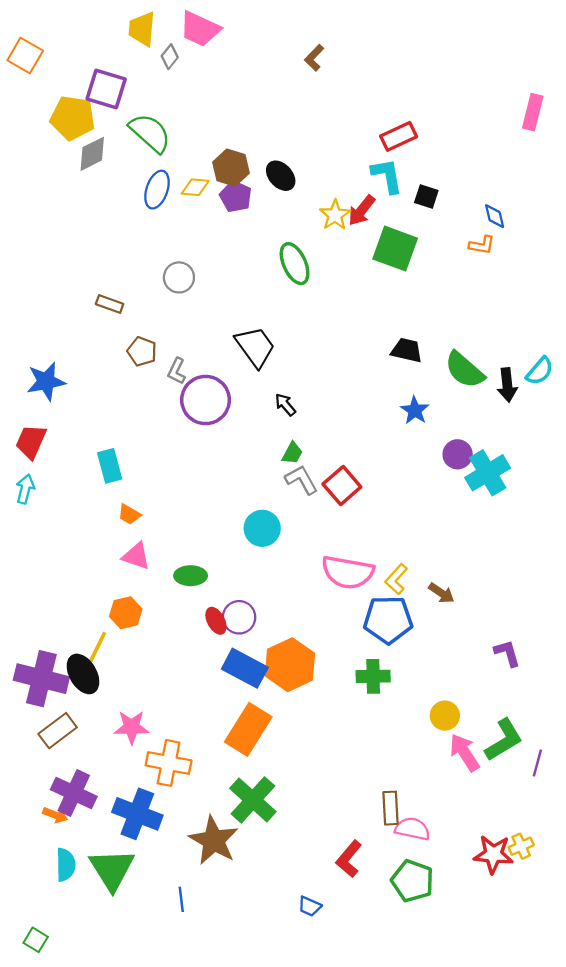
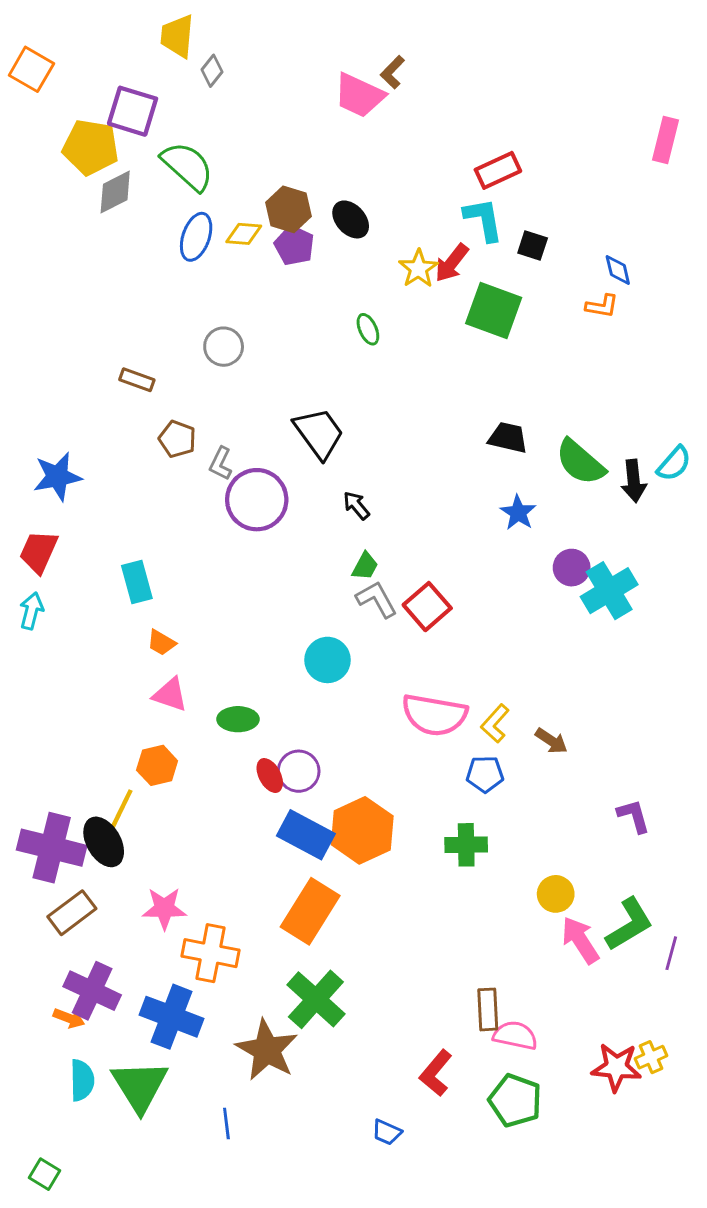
pink trapezoid: (200, 29) -> (359, 95), moved
green ellipse: (295, 264) -> (368, 329), size x0.6
blue pentagon: (388, 620) -> (485, 774), size x0.6

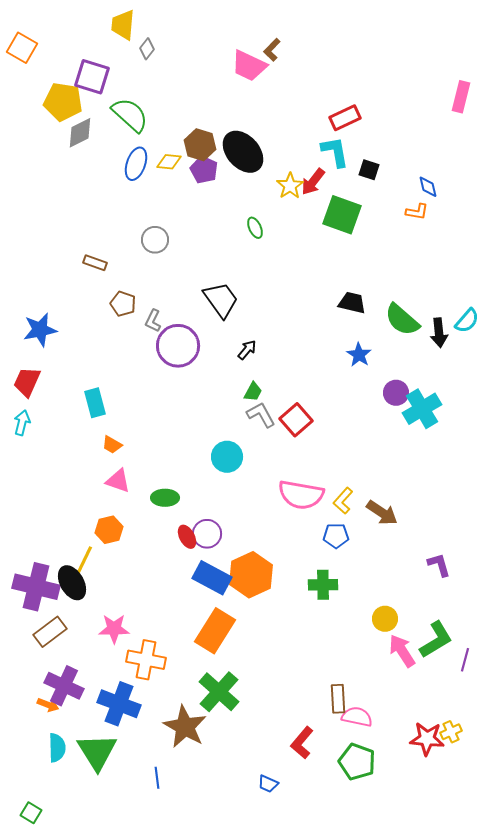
black ellipse: (351, 219) -> (243, 152), size x1.6
black arrow: (356, 505) -> (247, 350), turned 80
brown arrow: (551, 741) -> (382, 513), size x1.4

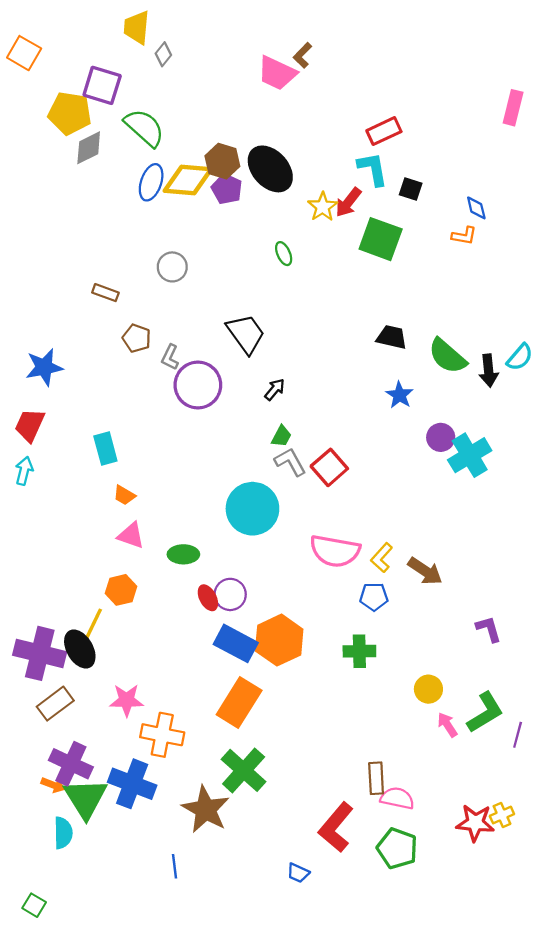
yellow diamond: (169, 162) -> (188, 180), size x1.8
cyan circle: (227, 457) -> (252, 509), size x1.5
pink arrow: (402, 651) -> (447, 725), size x0.7
red L-shape: (302, 743) -> (336, 827), size x1.4
green triangle: (97, 752) -> (85, 798), moved

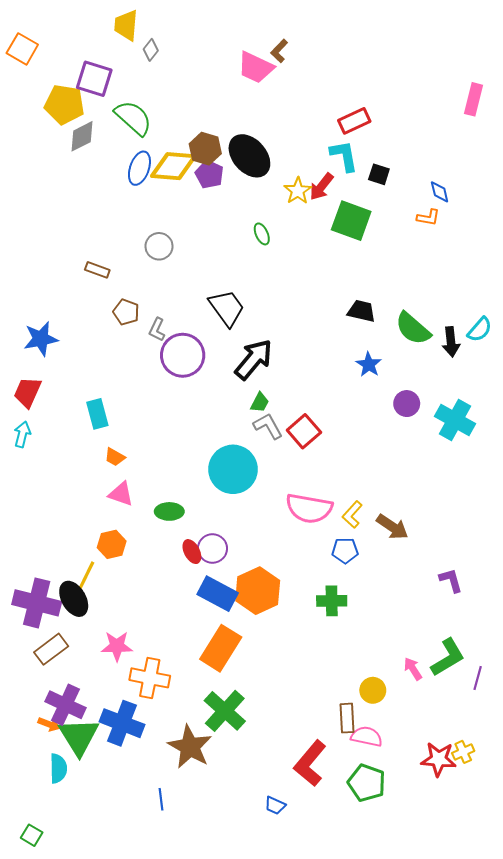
black arrow: (275, 389) -> (254, 359), size x2.0
cyan cross: (470, 455) -> (455, 420), moved, turned -30
yellow circle: (428, 689) -> (373, 690), moved

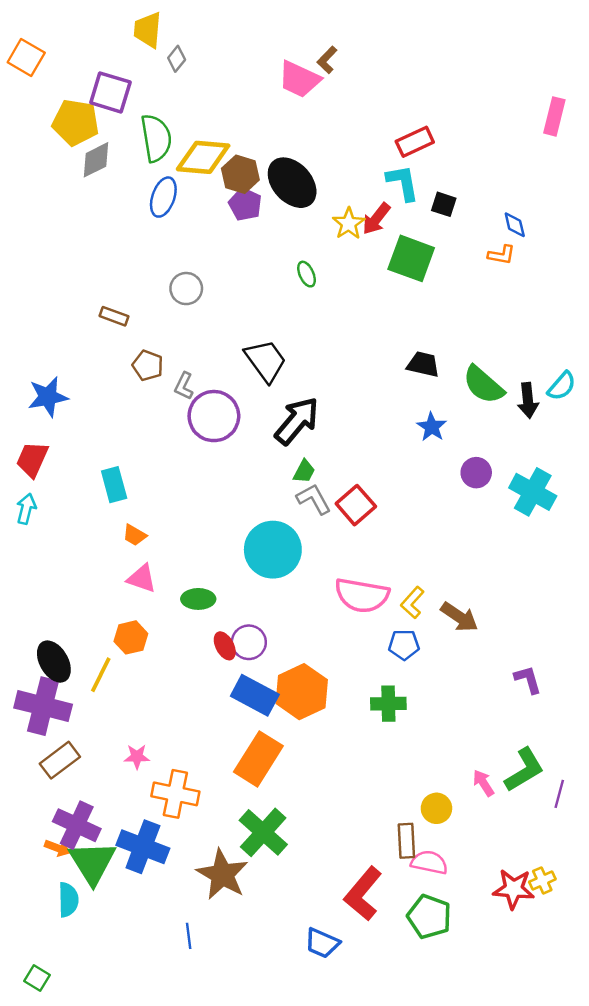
green semicircle: (133, 118) -> (156, 138), turned 39
yellow diamond: (173, 166) -> (203, 157), moved
black ellipse: (74, 599) -> (54, 662), moved
pink star: (117, 646) -> (137, 757), size x0.7
blue trapezoid: (275, 805) -> (322, 943), size x1.4

